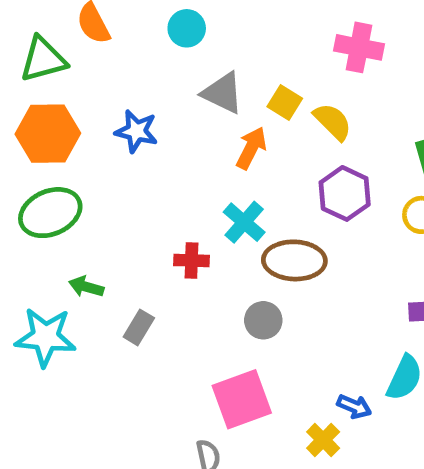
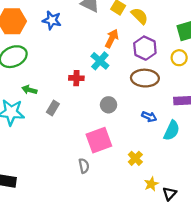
orange arrow: (251, 148) -> (112, 38), moved
brown ellipse: (294, 260) -> (145, 78), moved
blue arrow: (354, 406) -> (149, 117), moved

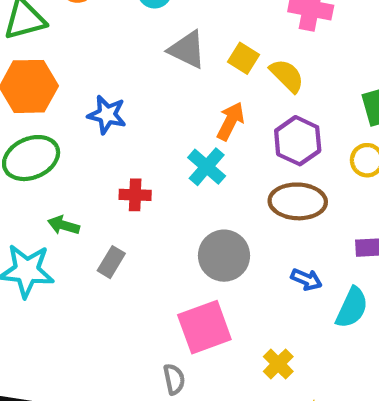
blue star: (52, 20) -> (107, 115), moved
red cross: (76, 78) -> (135, 195), moved
gray circle: (109, 105) -> (224, 256), size x1.5

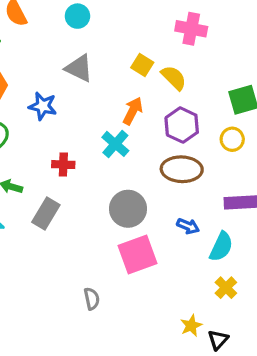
gray triangle: (187, 50) -> (79, 68), moved
gray rectangle: (111, 262) -> (46, 213), size x1.4
pink square: (204, 327) -> (137, 255), moved
yellow cross: (278, 364) -> (226, 288), moved

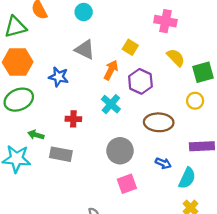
yellow semicircle: (174, 78) -> (176, 58), moved
orange arrow: (133, 111) -> (111, 70), moved
purple hexagon: (182, 125) -> (140, 81), moved
gray rectangle: (46, 213) -> (61, 154), turned 70
pink square: (137, 255) -> (127, 184), size x0.7

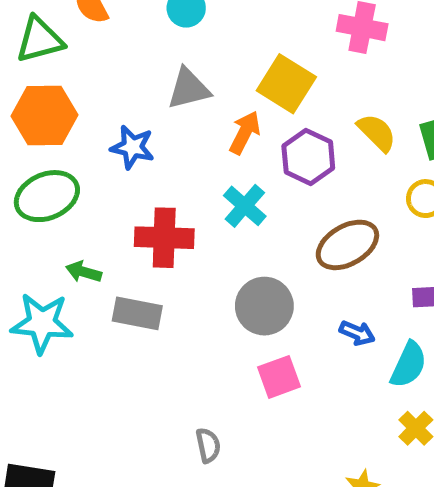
yellow square: (130, 47) -> (286, 84), size x1.6
gray triangle: (85, 50) -> (189, 89), turned -40
yellow semicircle: (176, 58) -> (377, 133), moved
red cross: (73, 119) -> (164, 238), size x1.6
brown ellipse: (159, 122) -> (347, 245), turned -32

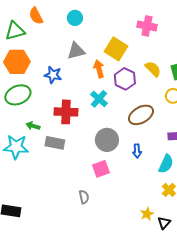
orange arrow: (245, 133) -> (99, 69), turned -42
blue arrow: (357, 333) -> (137, 151), moved, turned 64
pink square: (279, 377) -> (101, 169), moved

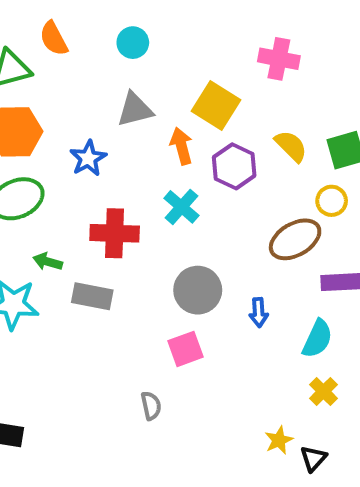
blue star: (53, 75) -> (88, 158), turned 30
brown ellipse: (141, 115) -> (295, 239), moved

